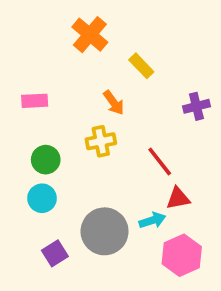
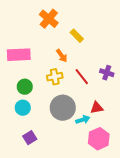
pink rectangle: (35, 101) -> (19, 55), size x1.6
purple cross: (196, 106) -> (107, 73), moved, turned 32
red line: (160, 161) -> (82, 77), moved
gray circle: (105, 231) -> (63, 108), moved

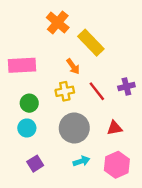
yellow rectangle: (77, 36) -> (91, 43), size x1.6
purple cross: (107, 73) -> (126, 87), turned -32
cyan arrow: (83, 120) -> (81, 161), moved

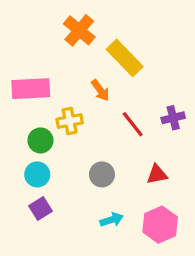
yellow cross: (65, 91) -> (70, 121), moved
gray circle: (74, 128) -> (102, 174), size x0.6
purple square: (35, 164) -> (40, 208), moved

